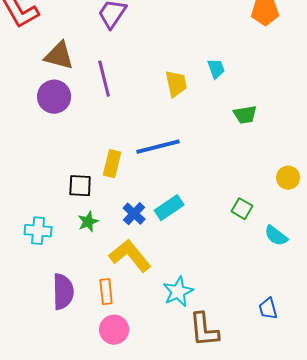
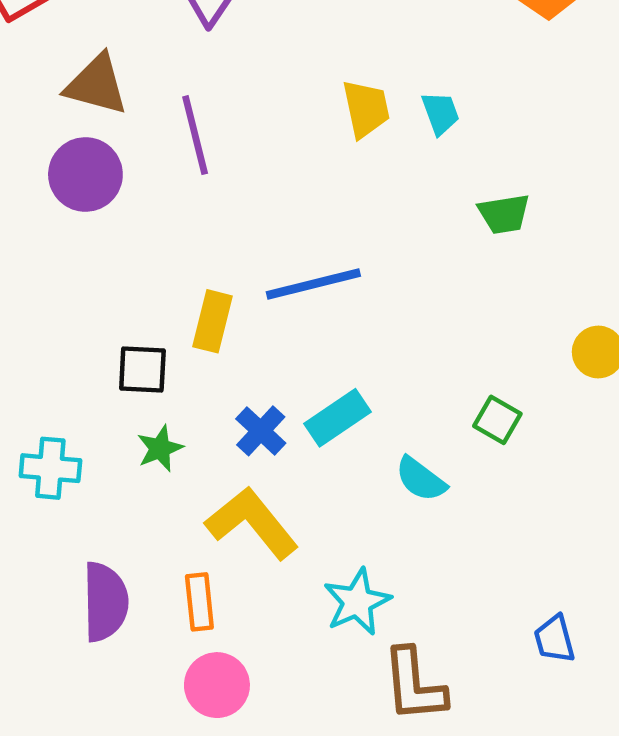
yellow trapezoid: (176, 84) -> (366, 109), moved
cyan semicircle: (276, 236) -> (421, 479), moved

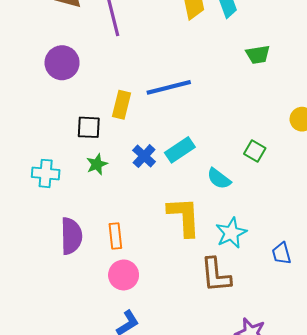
purple circle: (85, 174) -> (62, 63), moved
yellow L-shape: (252, 523) -> (184, 217), moved, turned 36
cyan star: (357, 602) -> (231, 233), moved

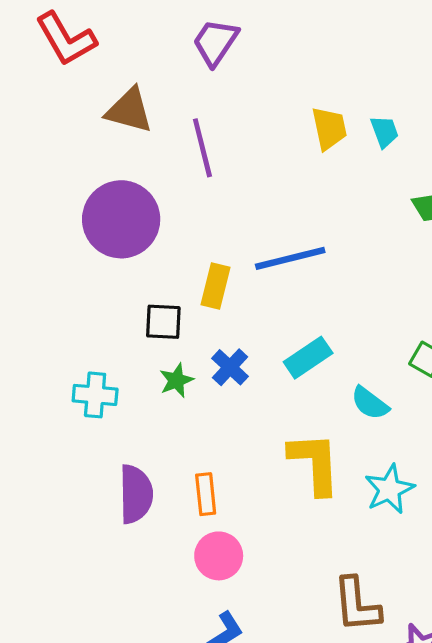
purple circle: (62, 63) -> (121, 219), size x1.4
blue cross: (144, 156) -> (230, 367), moved
brown L-shape: (216, 275) -> (357, 605), moved

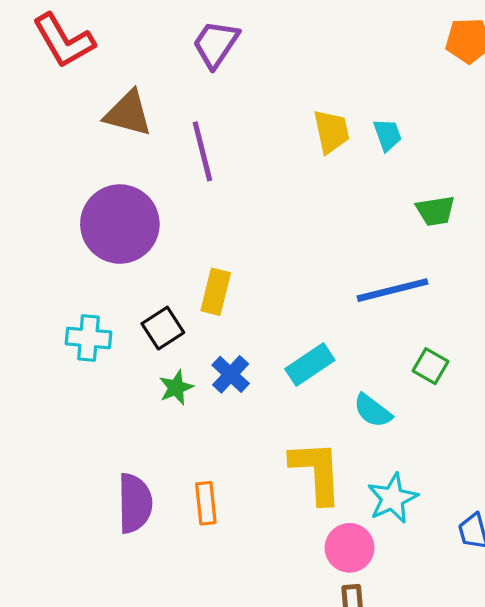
blue line: (290, 258) -> (392, 290), moved
black square: (163, 322) -> (163, 328), turned -36
cyan cross: (95, 395) -> (88, 338), moved
pink circle: (219, 556) -> (350, 548), moved

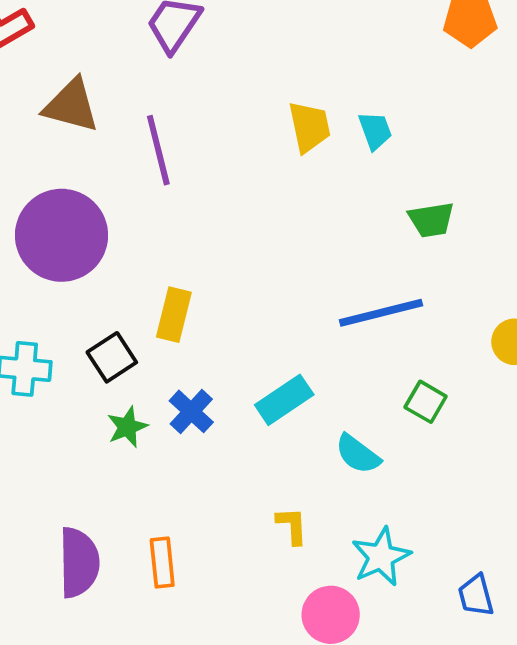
yellow L-shape: (316, 472) -> (292, 526), size x0.5

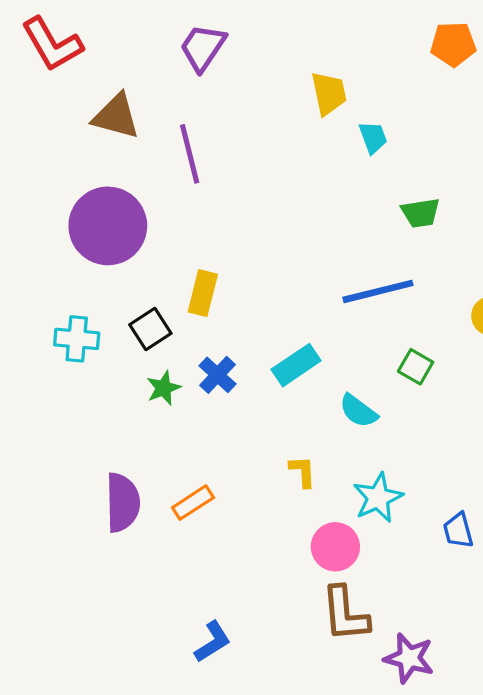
yellow trapezoid: (309, 127) -> (329, 93), moved
orange rectangle: (162, 563) -> (193, 503), turned 63

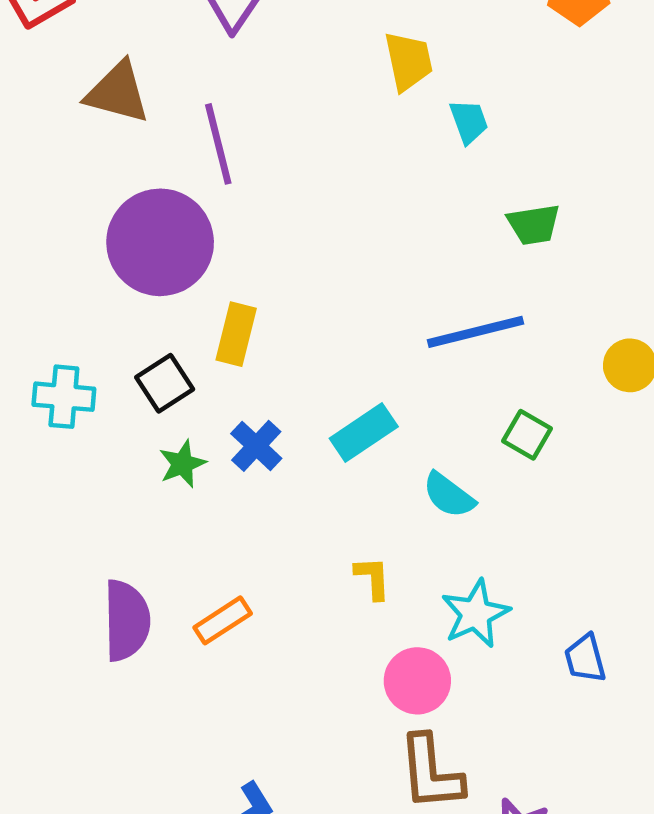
purple circle: (108, 226) -> (160, 242), moved

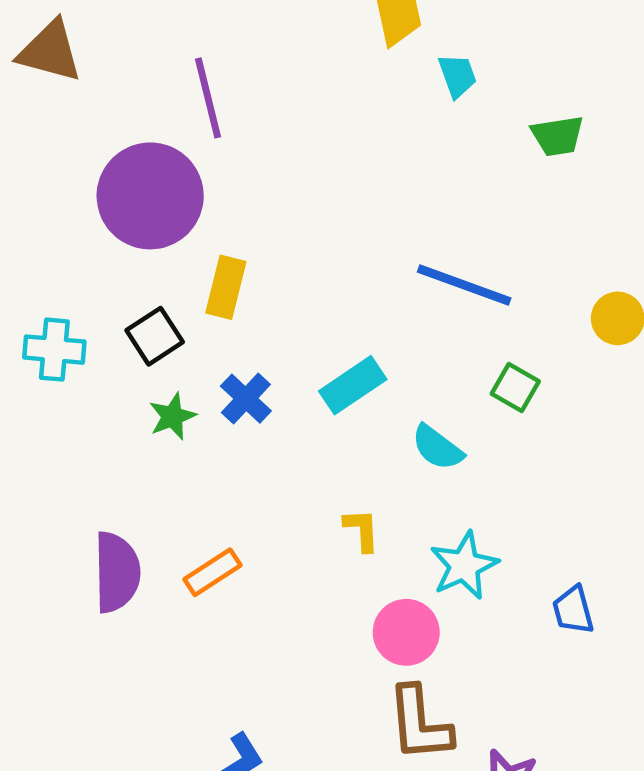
brown triangle: (118, 92) -> (50, 51), moved
green trapezoid: (534, 224) -> (558, 136), moved
blue line: (476, 332) -> (464, 285), turned 34

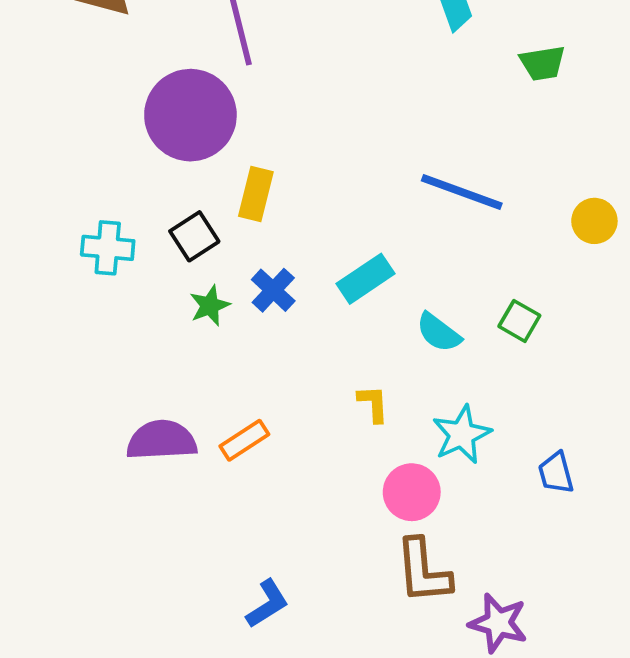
green square: (515, 387) -> (519, 321), moved
purple semicircle: (117, 572) -> (162, 440), turned -92

